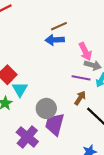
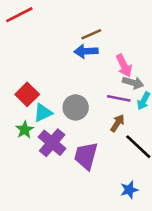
cyan triangle: (20, 89) -> (43, 113), turned 35
gray circle: (46, 108) -> (76, 107), moved
purple cross: (27, 137) -> (52, 143), moved

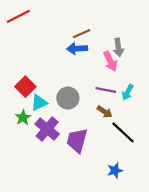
gray arrow: (133, 83) -> (118, 47), moved, turned 66
brown arrow: (117, 123) -> (105, 112), turned 91

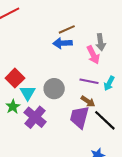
cyan triangle: (39, 103) -> (28, 93), turned -35
purple trapezoid: (77, 141) -> (79, 117), moved

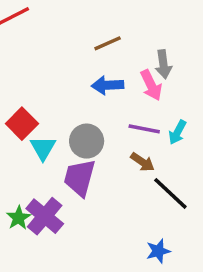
blue arrow: (63, 43) -> (108, 85), moved
green star: (13, 107) -> (19, 218), moved
purple cross: (35, 117) -> (45, 216), moved
purple trapezoid: (79, 117) -> (80, 178), moved

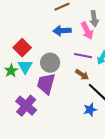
red square: (22, 124) -> (22, 48), moved
green star: (19, 218) -> (11, 71), moved
blue star: (158, 251) -> (90, 110), moved

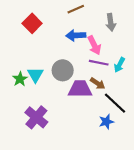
pink arrow: (87, 31) -> (94, 45), moved
red square: (22, 48) -> (32, 23), moved
purple trapezoid: (46, 84) -> (80, 89), moved, turned 75

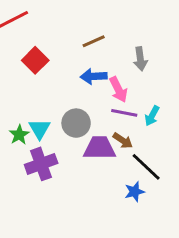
purple cross: (36, 117) -> (41, 164), moved, turned 30

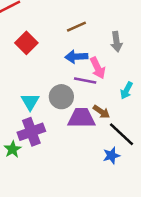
purple line: (124, 113) -> (85, 80), moved
green star: (19, 135) -> (13, 149), moved

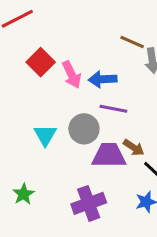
brown line: (76, 27) -> (132, 42), moved, turned 48
pink arrow: (98, 68) -> (72, 75), moved
purple cross: (31, 132) -> (89, 203), moved

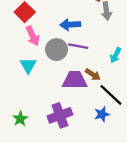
pink arrow: (72, 75) -> (33, 36), moved
gray circle: (84, 129) -> (57, 50), moved
green star: (23, 194) -> (20, 119), moved

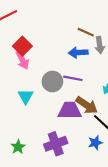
blue arrow: (70, 25) -> (78, 53), moved
pink arrow: (33, 36) -> (22, 60), moved
brown arrow: (93, 75) -> (87, 105), size x1.5

